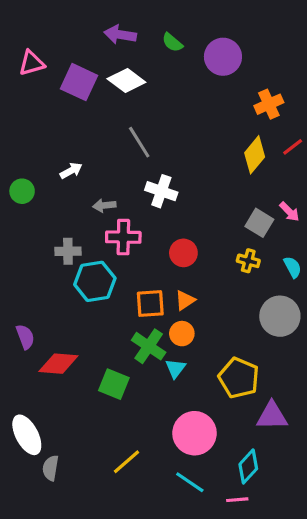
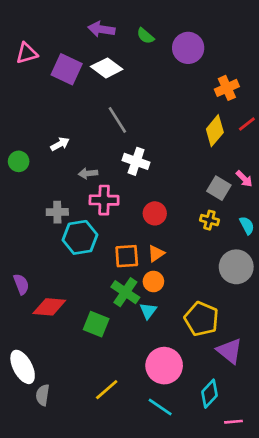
purple triangle: (272, 416) -> (230, 351), turned 40
pink line: (237, 500) -> (234, 422), moved

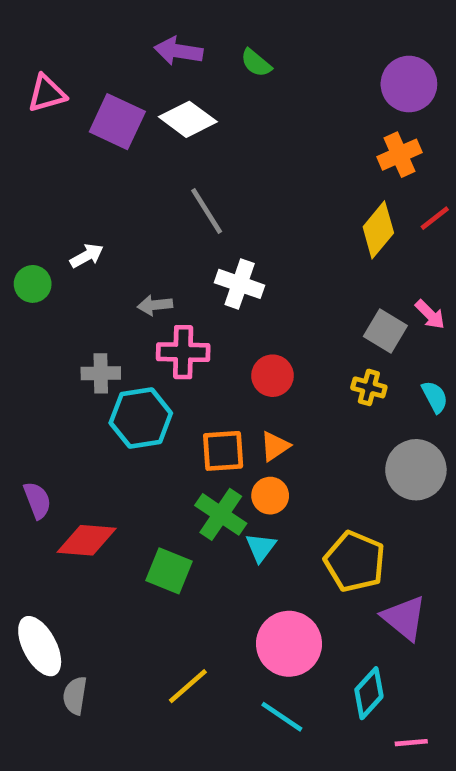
purple circle: (188, 48) -> (409, 84), moved
white arrow: (60, 144) -> (87, 256), moved

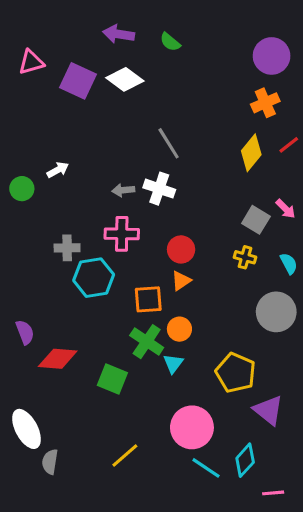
gray line: (207, 211) -> (169, 143), moved
gray arrow: (155, 305) -> (123, 190), moved
orange triangle: (275, 446) -> (181, 281), moved
cyan line: (282, 717) -> (206, 468), moved

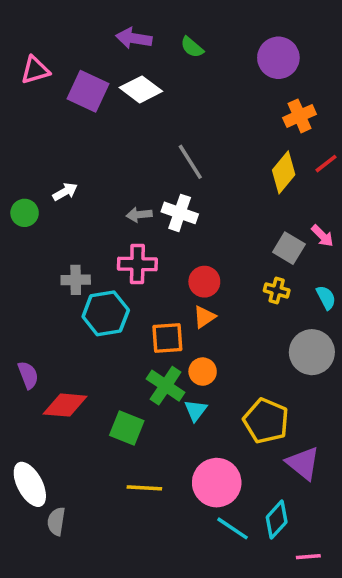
purple circle: (272, 56) -> (278, 58), moved
yellow line: (125, 455) -> (144, 488), moved, turned 44

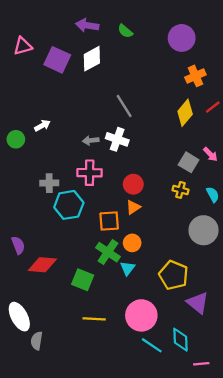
white diamond: (141, 89) -> (92, 59), turned -65
cyan diamond: (277, 520) -> (180, 340), turned -45

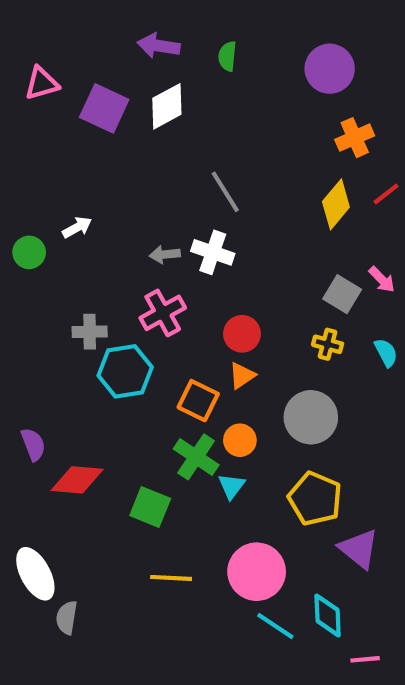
green semicircle: (125, 31) -> (227, 56), turned 56
pink cross: (90, 173) -> (163, 313), turned -30
orange square: (109, 221) -> (198, 401), turned 30
gray circle: (204, 230) -> (311, 417), moved

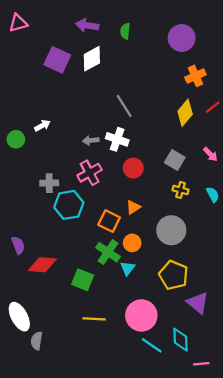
pink triangle: (42, 83) -> (18, 23), moved
gray square: (342, 294) -> (175, 160), moved
red circle: (242, 334) -> (133, 168), moved

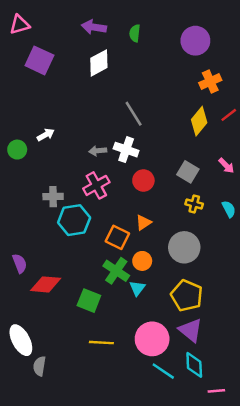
purple square: (57, 60) -> (39, 60), moved
purple triangle: (198, 303) -> (190, 330), moved

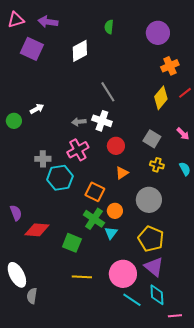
purple arrow: (94, 27) -> (48, 22), moved
orange triangle: (143, 223) -> (122, 173), moved

